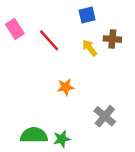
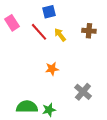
blue square: (87, 15) -> (49, 12), moved
yellow arrow: (90, 48) -> (60, 35), moved

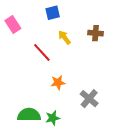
red line: (39, 32) -> (42, 52), moved
orange star: (52, 69) -> (58, 83), moved

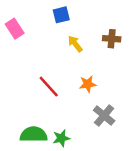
red line: (42, 52) -> (49, 87), moved
orange star: (58, 83) -> (88, 84), moved

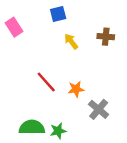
orange star: (88, 84) -> (76, 89), moved

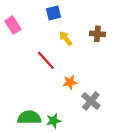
red line: (46, 82) -> (46, 60), moved

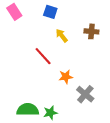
blue square: (53, 13) -> (50, 12), turned 32
pink rectangle: (13, 25) -> (14, 12), moved

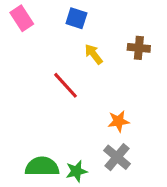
orange star: (66, 77) -> (119, 121), moved
gray cross: (85, 94) -> (117, 157), moved

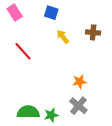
red line: (65, 85) -> (23, 51), moved

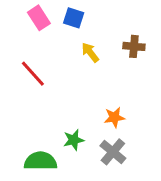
pink rectangle: (15, 13) -> (39, 18), moved
green star: (51, 115) -> (74, 140), moved

